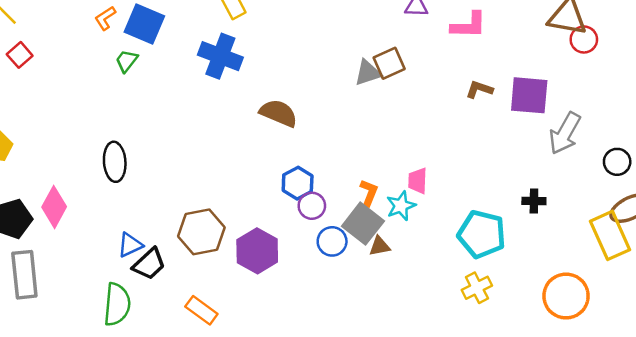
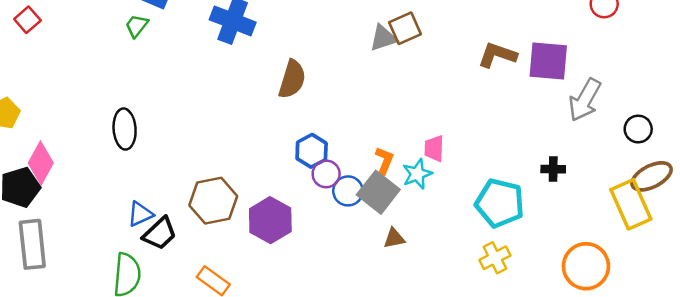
brown L-shape: (479, 89) -> (497, 55), size x1.4
brown semicircle: (279, 113) -> (292, 79), turned 84
pink diamond: (54, 207) -> (41, 163), moved
blue circle: (332, 241) -> (348, 191), moved
brown triangle: (380, 246) -> (394, 238), moved

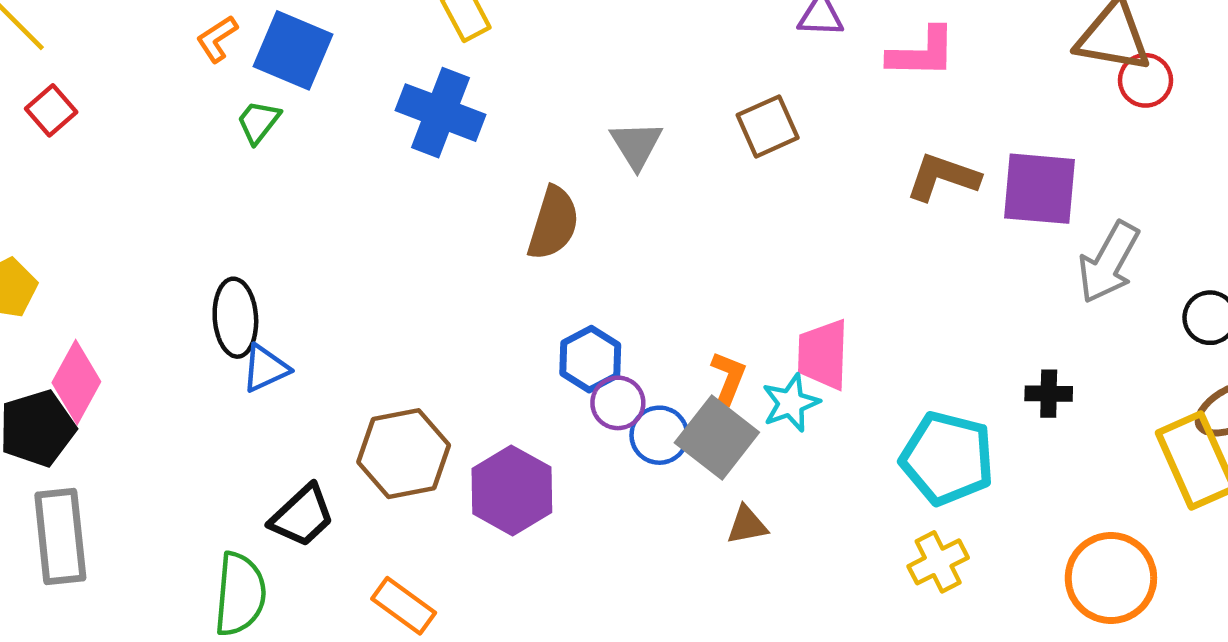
gray triangle: (383, 38) -> (636, 145), moved, turned -44
pink trapezoid: (434, 148) -> (823, 355), size x1.4
blue triangle: (140, 214) -> (265, 368), moved

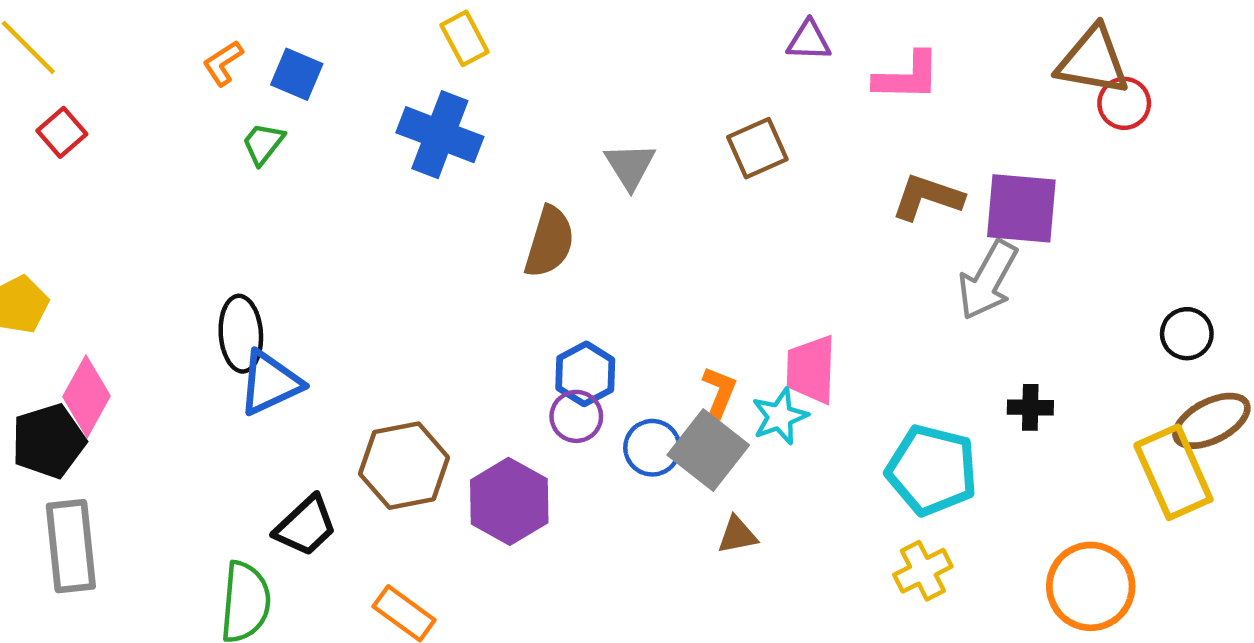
blue square: (293, 50) -> (297, 74), size x0.7
gray arrow: (1109, 262) -> (988, 280), moved
blue triangle: (265, 368) -> (270, 383), size x1.4
purple circle: (618, 403) -> (576, 416), moved

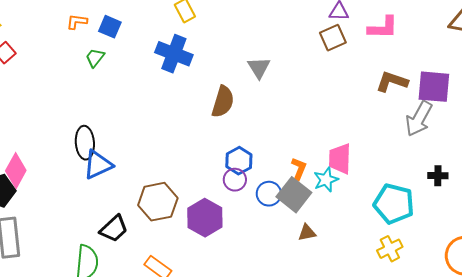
orange L-shape: (223, 63) -> (77, 22), turned 40
brown square: (757, 148) -> (333, 38), moved

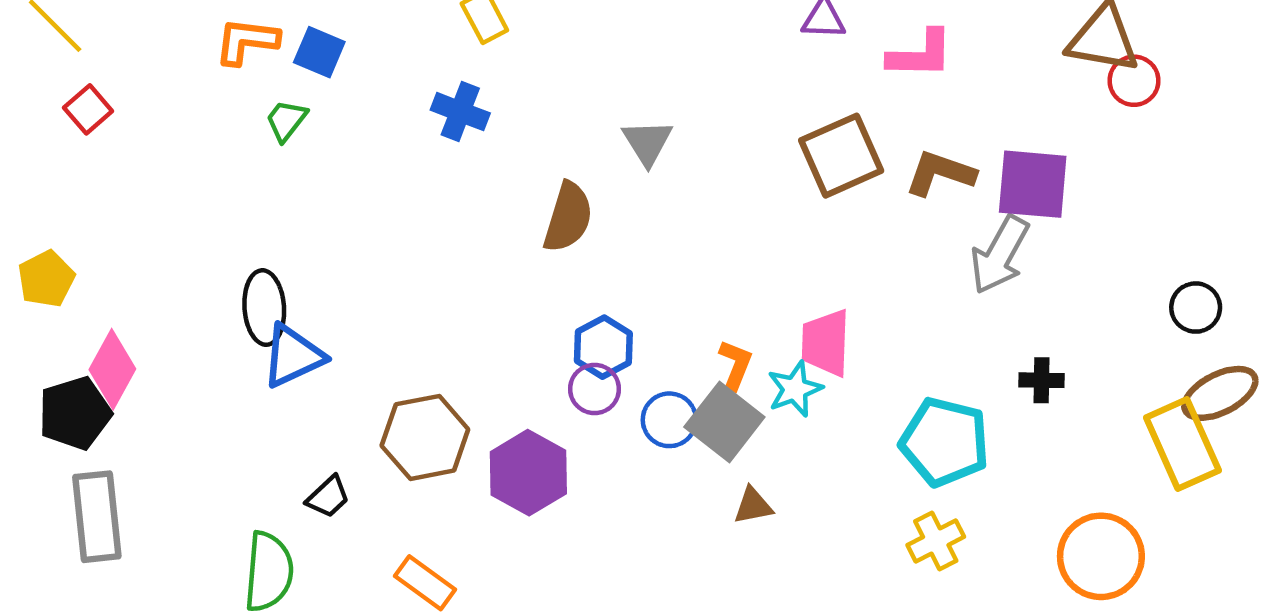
orange L-shape: (77, 22) -> (247, 41), size x1.4
brown square: (333, 38) -> (841, 156), moved, size x1.4
blue cross: (174, 54) -> (460, 112), size x0.7
black trapezoid: (114, 229) -> (328, 497), size x0.7

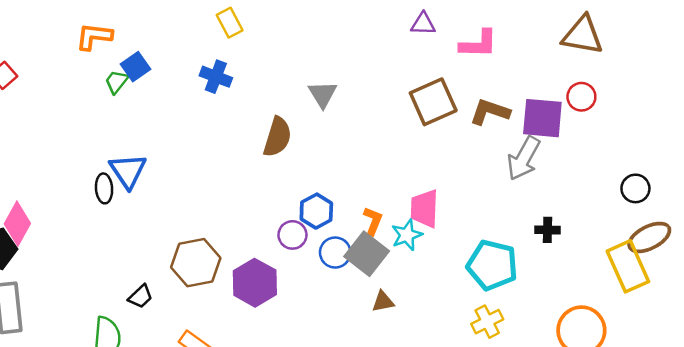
blue square: (319, 52) -> (135, 67), moved, turned 32
red circle: (1134, 81) -> (581, 97), moved
black ellipse: (264, 308) -> (104, 188), size x0.7
blue hexagon: (603, 347) -> (316, 211), moved
blue triangle: (293, 356) -> (128, 171), moved, turned -39

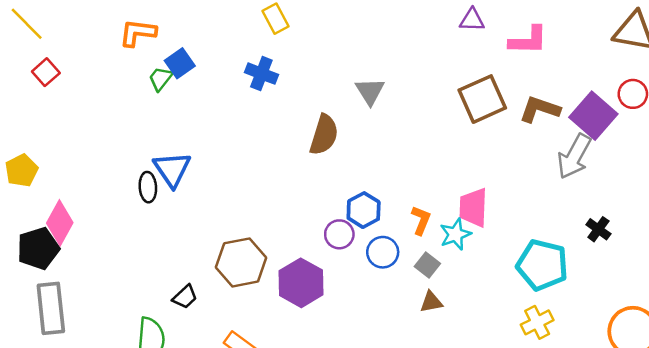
purple square: (542, 118) -> (593, 116), turned 36
black cross: (548, 230) -> (598, 229), turned 35
gray square: (367, 254) -> (427, 265), moved, size x0.6

